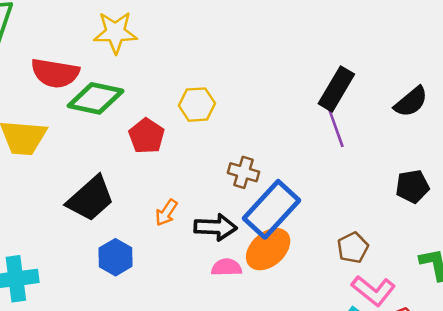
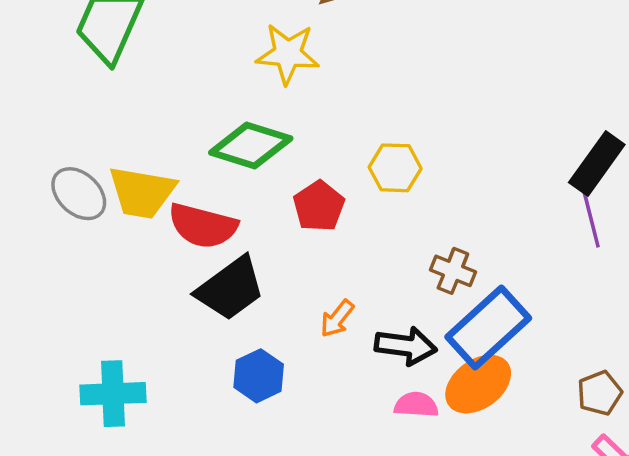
red semicircle: (55, 73) -> (203, 226), moved

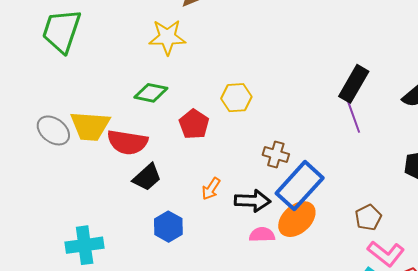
green diamond: (251, 146) -> (151, 93), size x0.7
black trapezoid: (230, 288) -> (147, 177), size x0.7

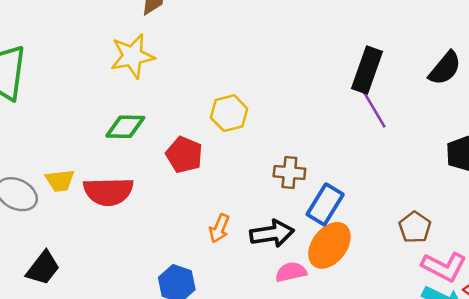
yellow trapezoid: (90, 126) -> (60, 181), size x0.6
black trapezoid: (147, 177) -> (43, 268), moved
blue rectangle: (300, 186) -> (325, 204), size x0.7

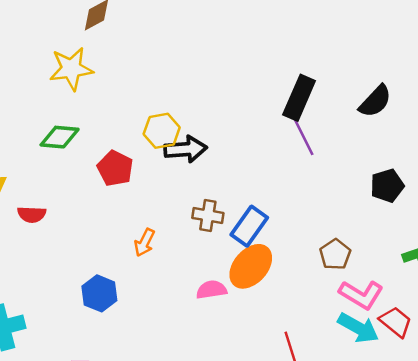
brown cross: (289, 173) -> (208, 215), moved
red semicircle: (108, 191) -> (32, 214), moved, size x0.6
black arrow: (272, 234) -> (185, 149), moved

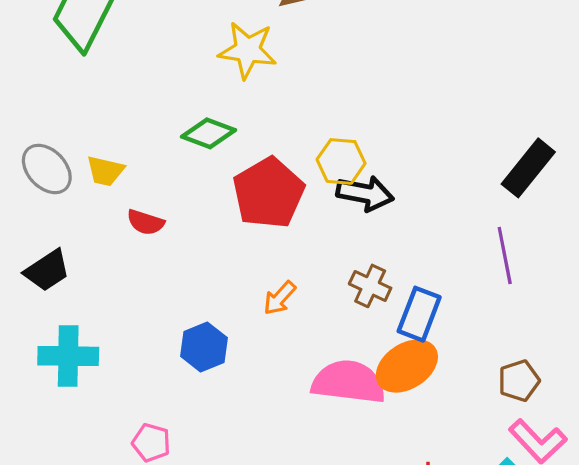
purple line: (303, 135) -> (505, 255), moved
red pentagon: (115, 168) -> (268, 193), size x1.5
blue rectangle: (249, 226) -> (419, 314), turned -30
pink semicircle: (211, 290) -> (348, 382), size x1.8

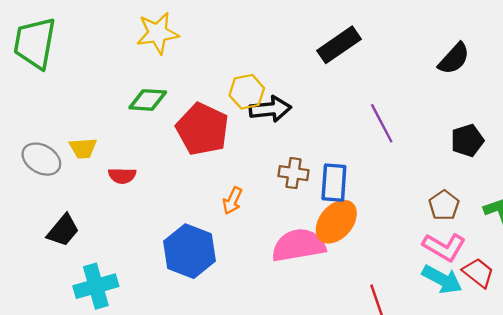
black rectangle: (528, 168) -> (339, 45), moved, turned 33
blue hexagon: (204, 347) -> (190, 251), size x1.5
brown pentagon: (519, 381) -> (444, 205), moved

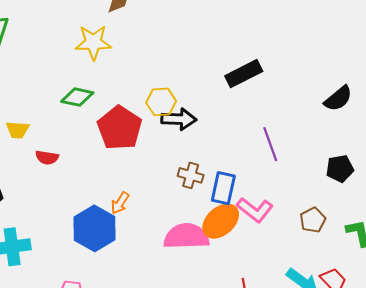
orange arrow: (232, 201) -> (120, 203), moved
pink L-shape: (444, 247) -> (255, 210), moved

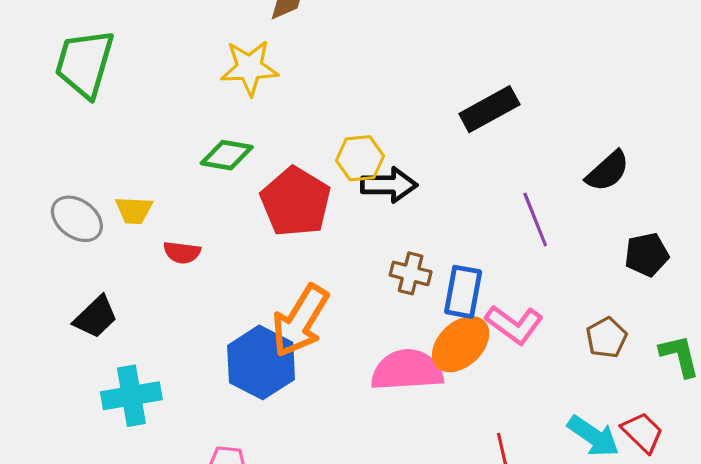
black semicircle: (338, 99) -> (608, 171), moved
orange arrow: (120, 203) -> (300, 321), size x2.0

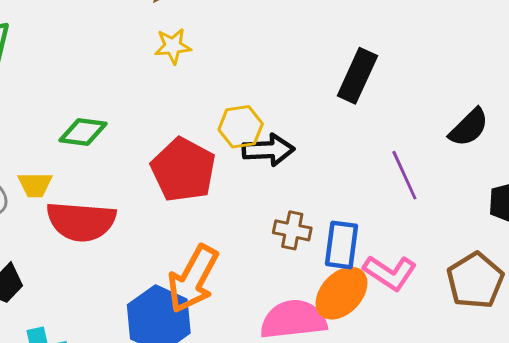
yellow star: (249, 68) -> (173, 46), moved, size x0.7
black rectangle: (489, 109) -> (357, 76), turned -34
green diamond: (227, 155) -> (83, 132), moved
red semicircle: (182, 252) -> (81, 221), size x2.0
brown pentagon: (606, 338) -> (475, 281), size x1.5

